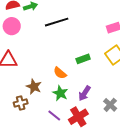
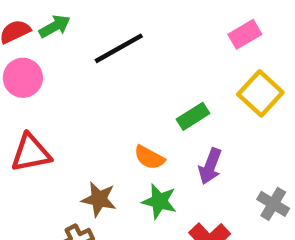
purple arrow: (84, 93) -> (210, 166), moved

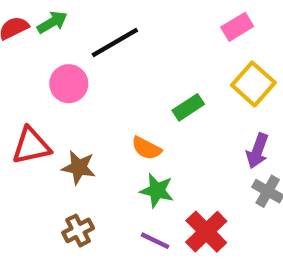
pink circle: (23, 78) -> (69, 84), moved
purple arrow: (210, 166) -> (257, 151), moved
brown star: (99, 199) -> (79, 167), moved

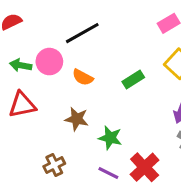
green arrow: (52, 22) -> (21, 65), moved, turned -140
orange semicircle: (146, 148) -> (83, 77), moved
brown star: (79, 167) -> (77, 119), moved

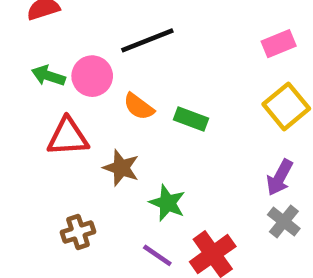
green rectangle: (133, 80) -> (191, 119), moved, turned 45
red triangle: (22, 105) -> (68, 137), moved

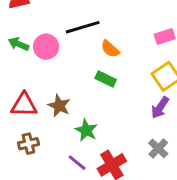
orange semicircle: (139, 107) -> (110, 49), moved
red triangle: (68, 137) -> (24, 105), moved
purple arrow: (280, 177) -> (160, 108), moved

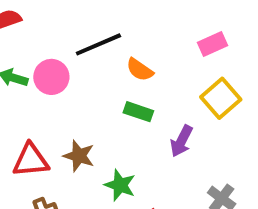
purple arrow: (160, 108) -> (181, 141), moved

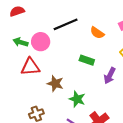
orange semicircle: (140, 70) -> (97, 33), moved
red triangle: (31, 160) -> (30, 67), moved

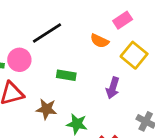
orange semicircle: (97, 33) -> (100, 41), moved
green rectangle: (87, 60) -> (66, 75), moved

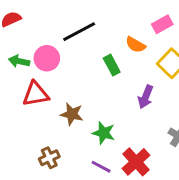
green rectangle: (66, 75) -> (112, 65), moved, turned 48

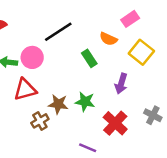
green star: (104, 133) -> (85, 102), moved
brown cross: (49, 158) -> (40, 121), moved
red cross: (136, 162) -> (115, 123), moved

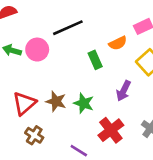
orange semicircle: (108, 39) -> (118, 43), turned -60
red triangle: (25, 89) -> (24, 103), moved, turned -35
brown cross: (40, 121) -> (34, 135), moved, turned -36

